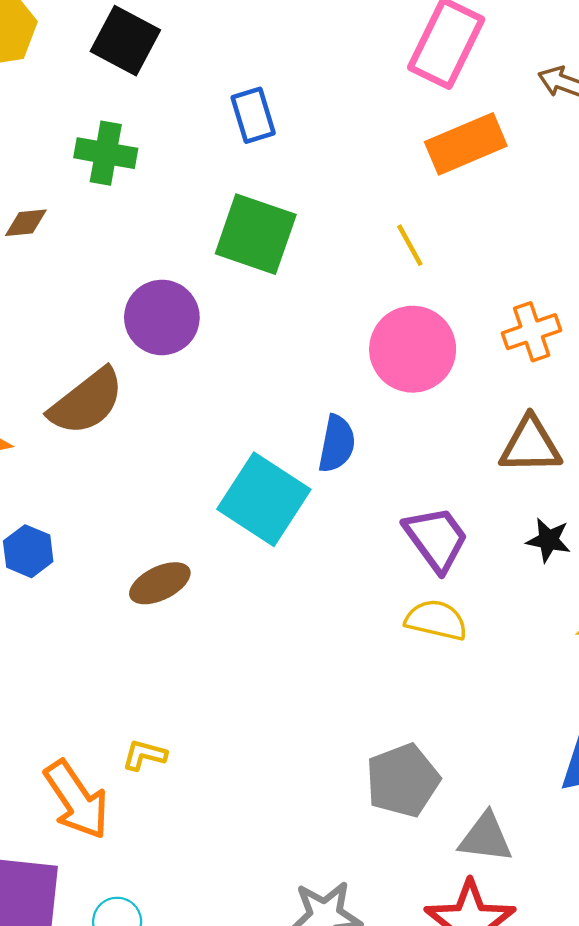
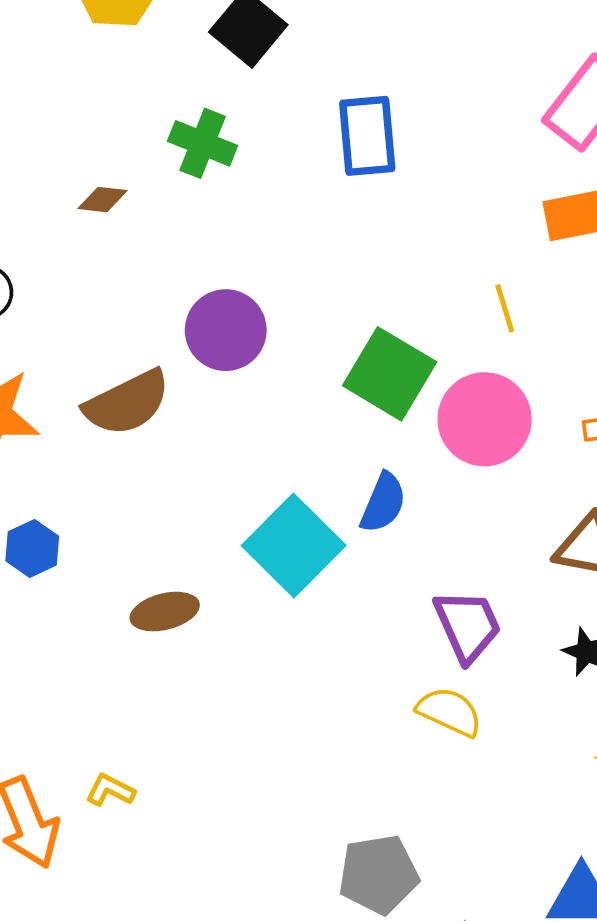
blue rectangle: (253, 115) -> (367, 136), size x1.4
green square: (256, 234) -> (390, 374), moved

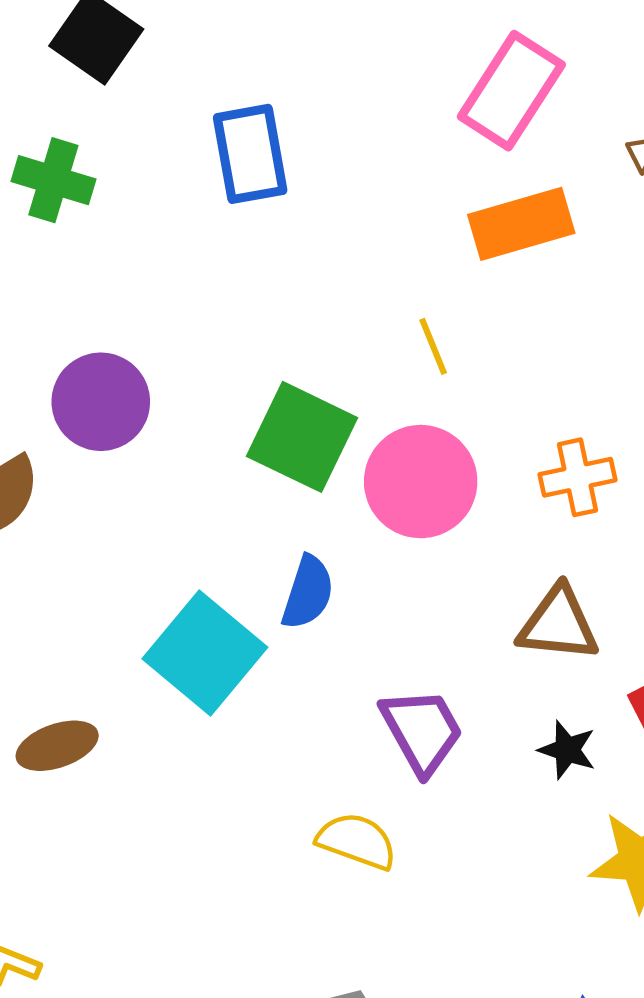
yellow semicircle: (449, 712) -> (357, 841), moved

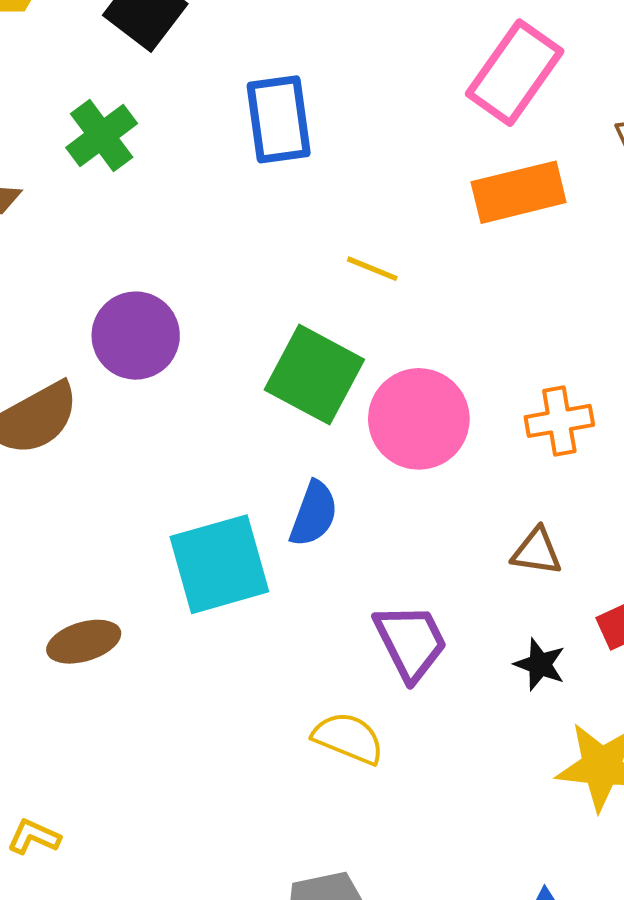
green cross: (53, 180) -> (102, 135), turned 34
yellow line: (433, 346) -> (372, 269), moved, turned -48
brown triangle: (558, 624) -> (537, 552), size x0.7
cyan square: (205, 653) -> (219, 564), turned 32

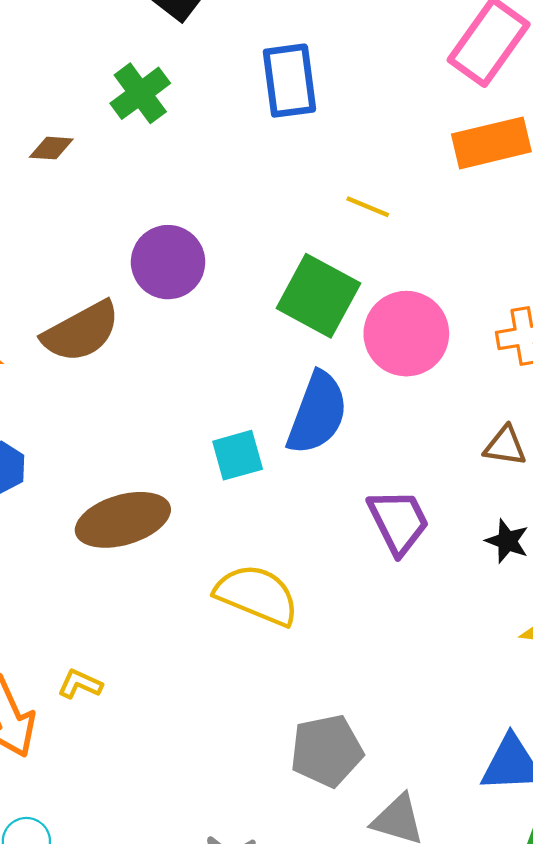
blue semicircle: (314, 514) -> (317, 413), size x1.5
cyan square: (219, 564) -> (238, 455), size x0.6
brown ellipse: (84, 642) -> (123, 520), size x1.5
yellow semicircle: (348, 738) -> (257, 595), moved, size x1.4

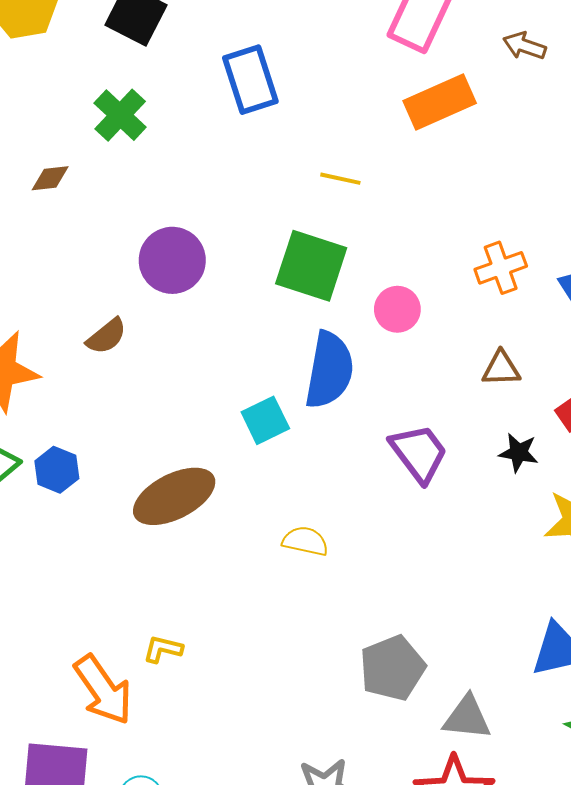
brown semicircle: (81, 332) -> (106, 336), size x0.6
pink circle: (406, 334) -> (397, 309), moved, size x0.6
yellow semicircle: (257, 595) -> (305, 541), size x0.6

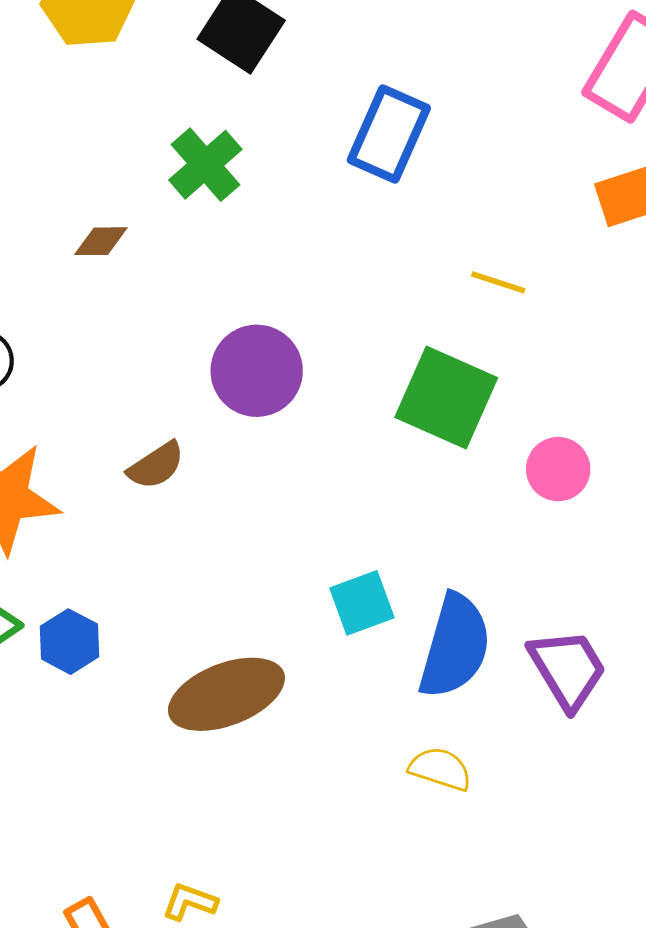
blue rectangle: (250, 80) -> (389, 134), turned 36
blue semicircle: (329, 370) -> (455, 646), moved
yellow semicircle: (305, 541) -> (440, 769), moved

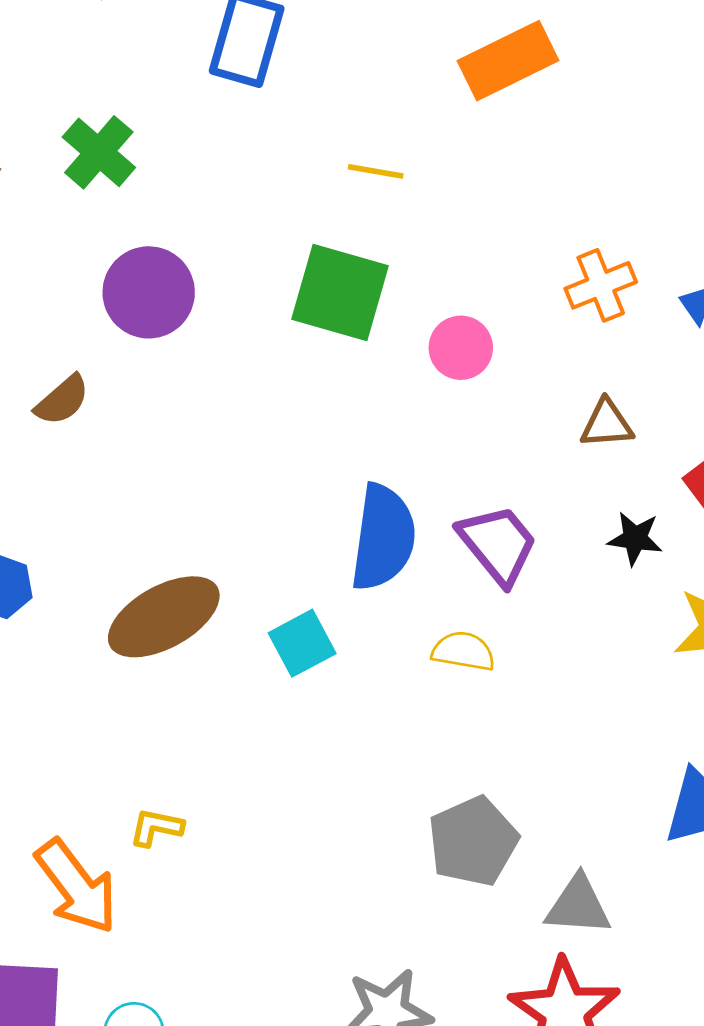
green cross: (205, 165) -> (99, 152), moved
cyan square: (362, 603) -> (302, 643), moved
yellow semicircle: (440, 769) -> (463, 651), moved

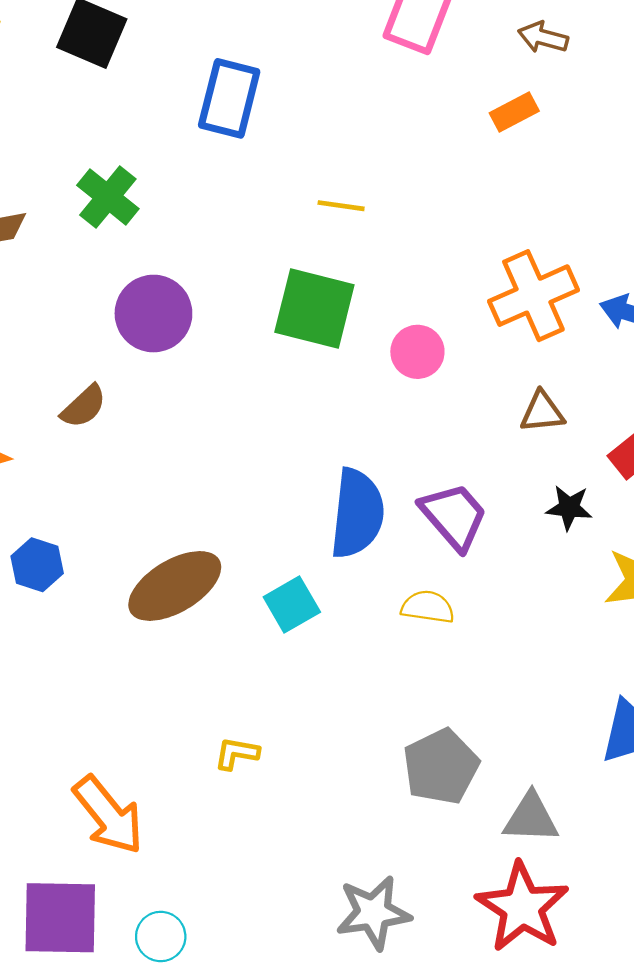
orange rectangle: (508, 61) -> (514, 112), moved, size x0.6
orange cross: (601, 285) -> (533, 296), size x1.5
yellow L-shape: (156, 827) -> (237, 753), moved

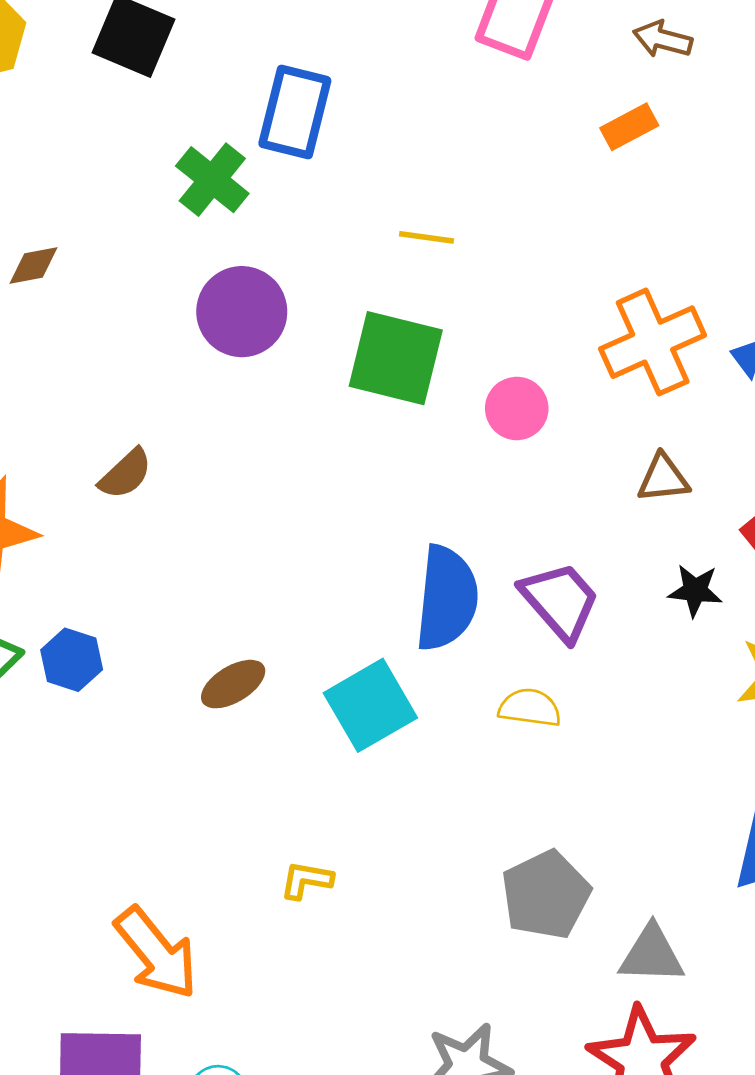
green cross: (108, 197) -> (212, 180), moved
purple circle: (153, 314) -> (242, 312), moved
brown ellipse: (175, 586) -> (233, 684), size x0.6
cyan square: (292, 605) -> (370, 705), size x1.4

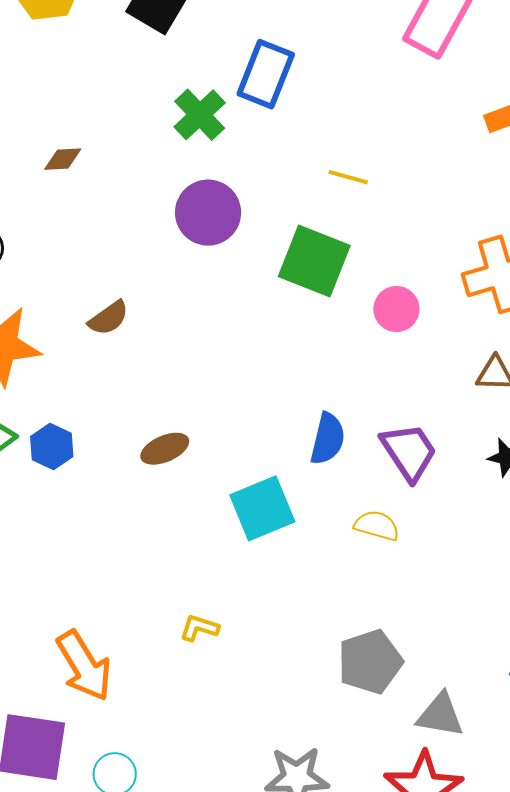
blue semicircle: (447, 598) -> (328, 439), size x0.7
brown ellipse: (233, 684) -> (165, 449), moved

